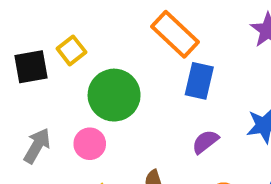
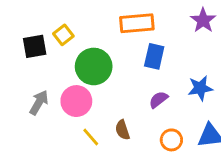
orange rectangle: (175, 34) -> (137, 23), turned -48
pink circle: (90, 144) -> (76, 101), size x1.4

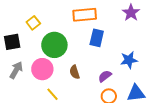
black square: (35, 46) -> (12, 42), moved
purple semicircle: (158, 100) -> (105, 76), moved
brown semicircle: (122, 130) -> (75, 72), moved

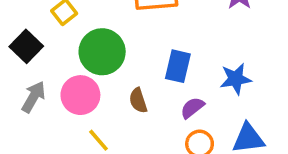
blue rectangle: (97, 38) -> (178, 66), moved
black square: (12, 42) -> (26, 46), turned -36

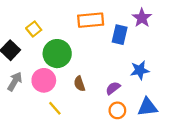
blue rectangle: (178, 66) -> (120, 35), moved

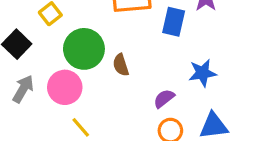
brown semicircle: (79, 84) -> (121, 65), moved

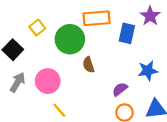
green circle: (84, 49) -> (70, 39), moved

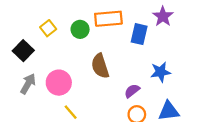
green circle: (70, 39) -> (80, 29), moved, size x0.6
brown semicircle: (88, 65) -> (100, 66), size x1.5

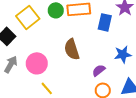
yellow square: (48, 28) -> (28, 17), size x1.6
green circle: (80, 29) -> (56, 10), moved

